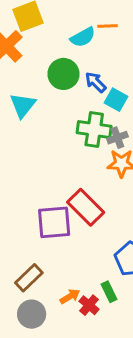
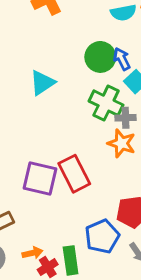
green circle: (63, 74) -> (100, 57), moved
cyan triangle: (23, 105) -> (42, 83), moved
green rectangle: (109, 292) -> (71, 260), size x1.4

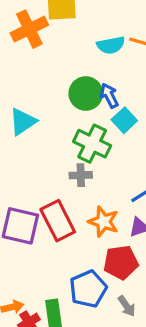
gray cross: (125, 118) -> (81, 175), moved
orange star: (121, 143) -> (104, 222), moved

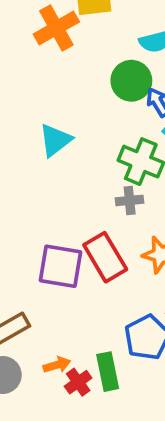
green circle: (86, 93) -> (131, 81), moved

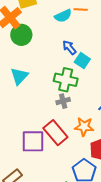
green circle: (131, 81) -> (21, 35), moved

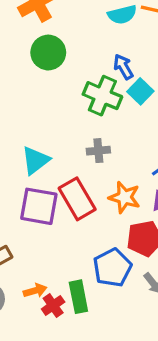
green circle: (21, 35) -> (48, 53), moved
cyan triangle: (19, 76) -> (35, 160), moved
green cross: (66, 80) -> (102, 96), moved

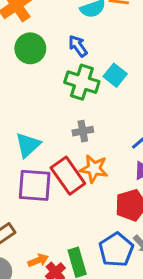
blue arrow: (123, 67) -> (78, 46), moved
orange star: (125, 197) -> (94, 169), moved
blue pentagon: (112, 268) -> (116, 250), moved

